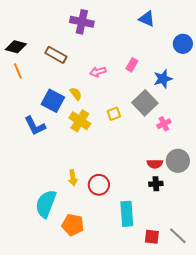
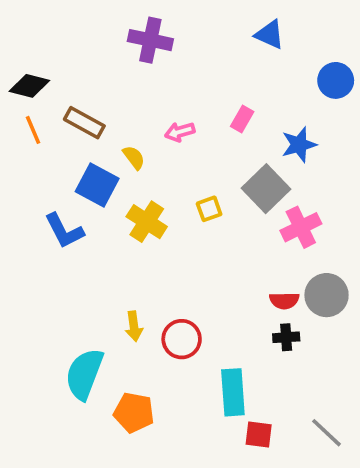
brown rectangle: (56, 55) -> (84, 123), moved
yellow semicircle: (76, 94) -> (134, 157), moved
pink cross: (164, 124) -> (301, 227), size x1.5
red square: (152, 237) -> (259, 435), moved

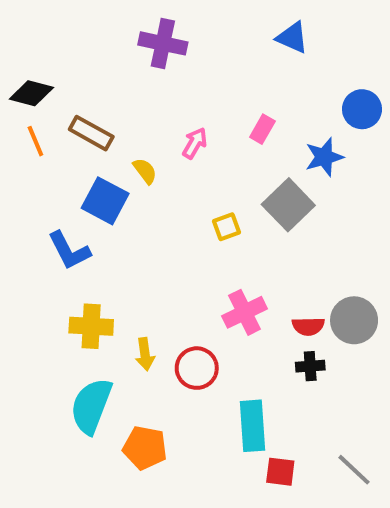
blue circle: (336, 80) -> (362, 109), moved
pink arrow: (180, 132) -> (195, 143), turned 136
yellow cross: (147, 222) -> (91, 326), moved, turned -30
pink cross: (301, 227) -> (245, 312), moved

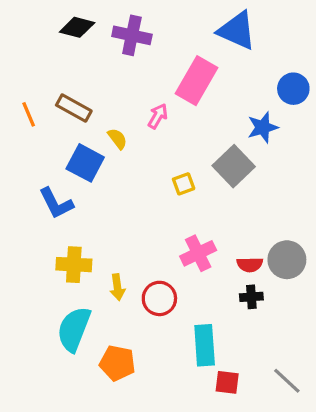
blue triangle: (292, 38) -> (237, 31), size x1.5
black diamond: (31, 93) -> (77, 27), moved
pink rectangle: (262, 129) -> (197, 81), moved, size x2.0

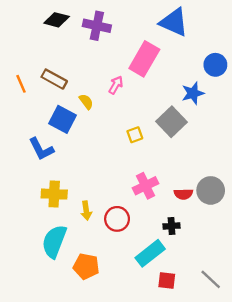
black cross: (251, 297) -> (172, 226), moved
cyan rectangle: (205, 345) -> (150, 253), turned 56

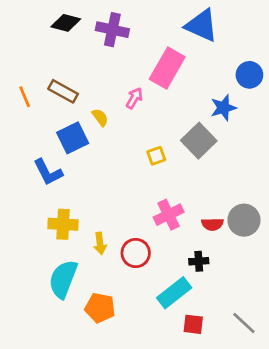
blue square: (63, 119) -> (73, 138), turned 36

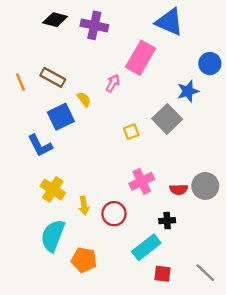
yellow cross: (63, 224) -> (53, 189), turned 30

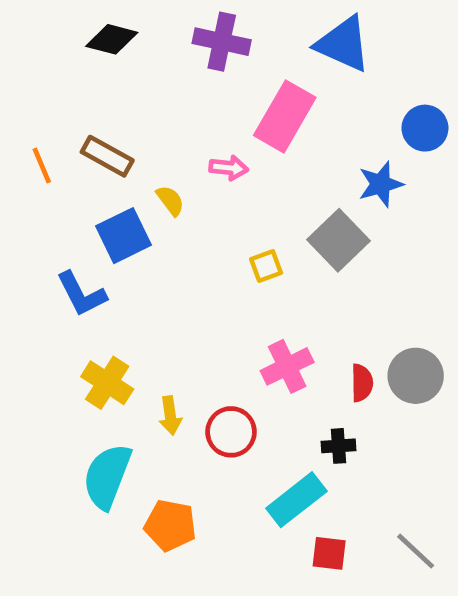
purple cross: (94, 25) -> (222, 42), moved
pink arrow: (113, 83) -> (229, 168), turned 66
red semicircle: (179, 189) -> (362, 383), turned -90

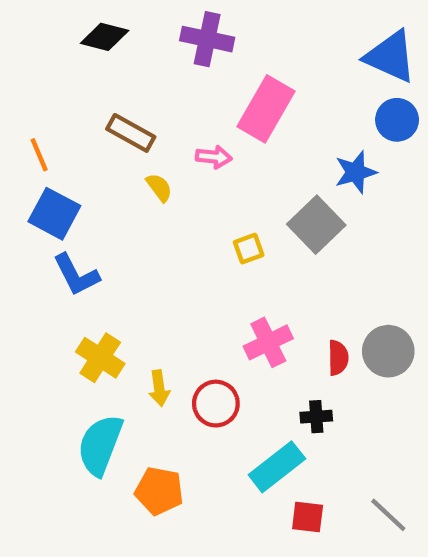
blue triangle: (343, 44) -> (390, 57), moved
brown rectangle: (107, 156) -> (131, 133), moved
blue square: (124, 236) -> (54, 214), moved, turned -36

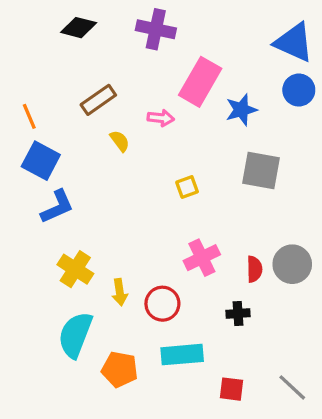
brown rectangle: (131, 133) -> (98, 100), turned -64
blue star: (356, 172) -> (241, 110), moved
gray square: (316, 225) -> (261, 171), moved, turned -36
blue L-shape: (76, 275) -> (57, 207), turned -87
cyan rectangle: (277, 467) -> (182, 355), moved, turned 33

